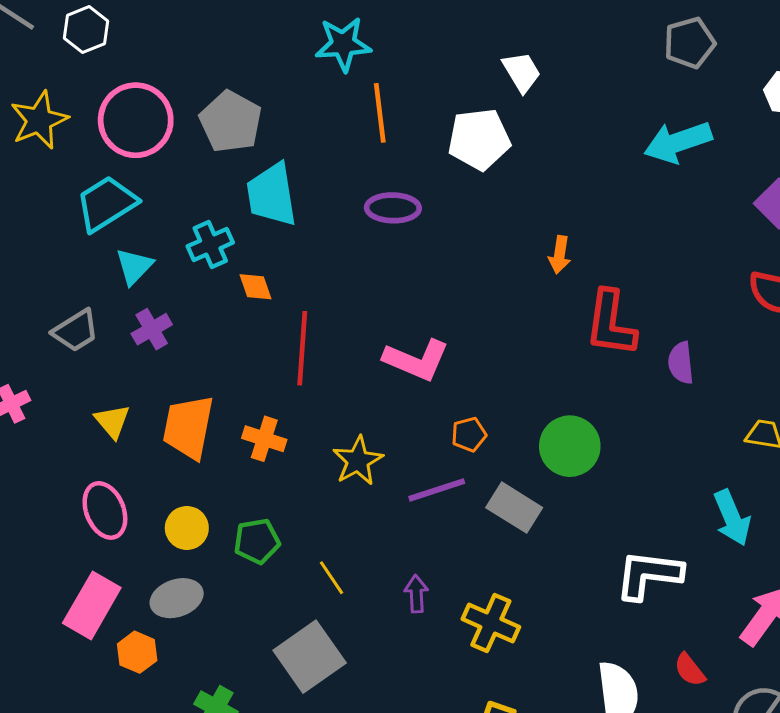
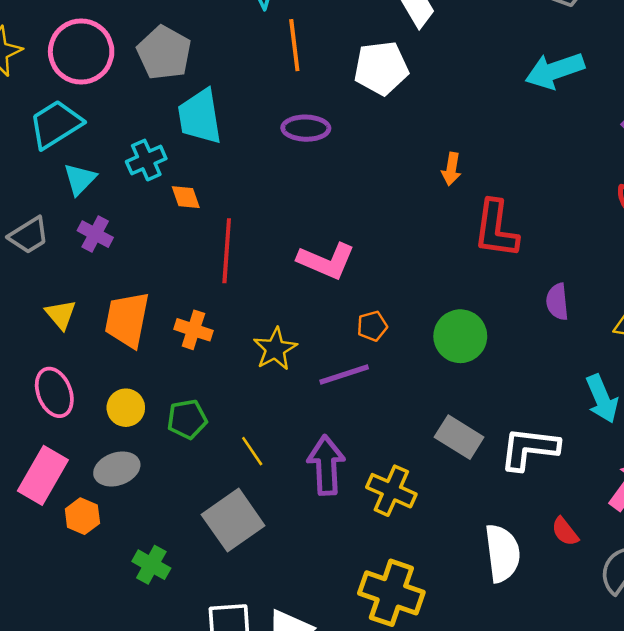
purple cross: (152, 329) -> (95, 234), turned -32
purple semicircle: (681, 363) -> (557, 302), moved
gray rectangle: (514, 508) -> (459, 437), moved
purple arrow: (416, 594) -> (326, 465), size x1.8

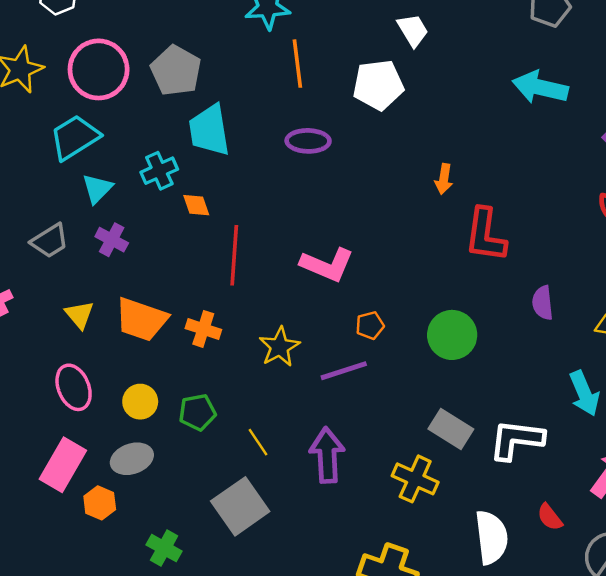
cyan arrow: (555, 71) -> (540, 87), turned 32
orange trapezoid: (127, 320) -> (141, 319), turned -82
yellow cross: (391, 491) -> (415, 479), moved

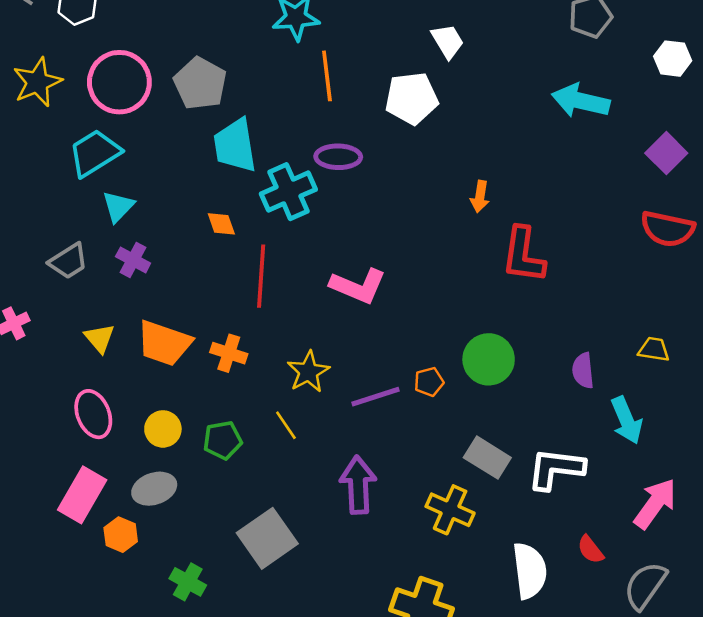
cyan cross: (159, 171) -> (288, 192), moved, size x1.4
purple semicircle: (543, 303) -> (583, 371), moved
orange pentagon: (370, 325) -> (429, 382), moved
yellow line: (258, 442) -> (286, 425), moved

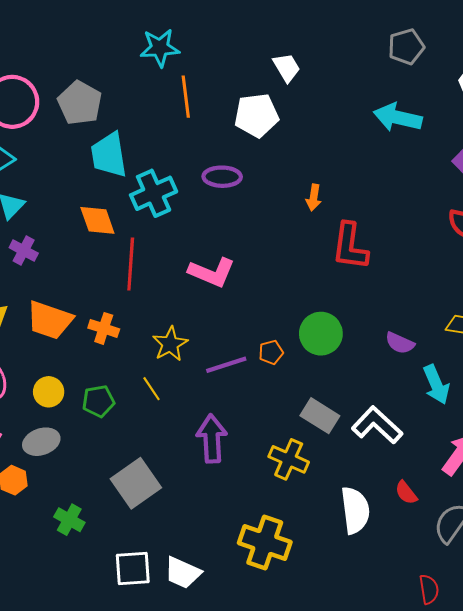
purple ellipse: (338, 157) -> (222, 177), moved
orange diamond: (221, 224) -> (97, 220), size x1.5
purple semicircle: (583, 371) -> (400, 343), turned -60
white L-shape: (556, 469) -> (377, 425), turned 36

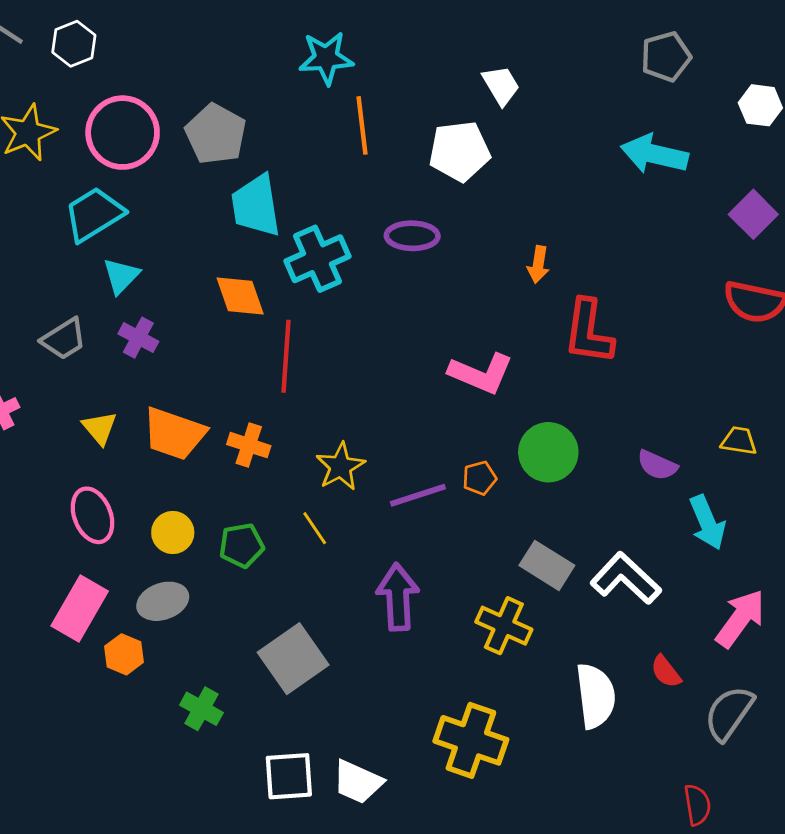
pink L-shape: (212, 272) -> (481, 373), moved

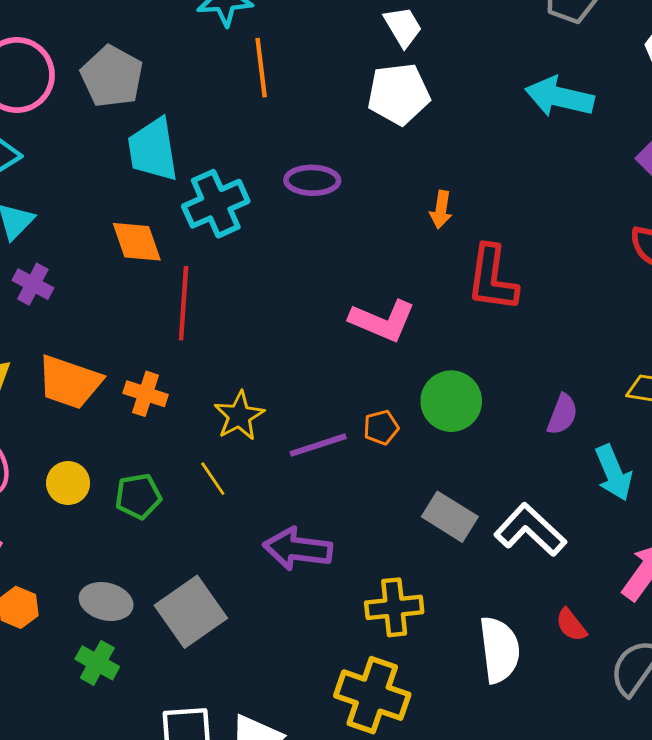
white pentagon: (459, 151) -> (399, 94), moved
purple semicircle: (657, 465) -> (562, 414), turned -93
purple arrow: (398, 597) -> (298, 549), turned -80
gray ellipse: (163, 601) -> (106, 601), moved, turned 33
yellow cross: (504, 626) -> (394, 607), moved, turned -30

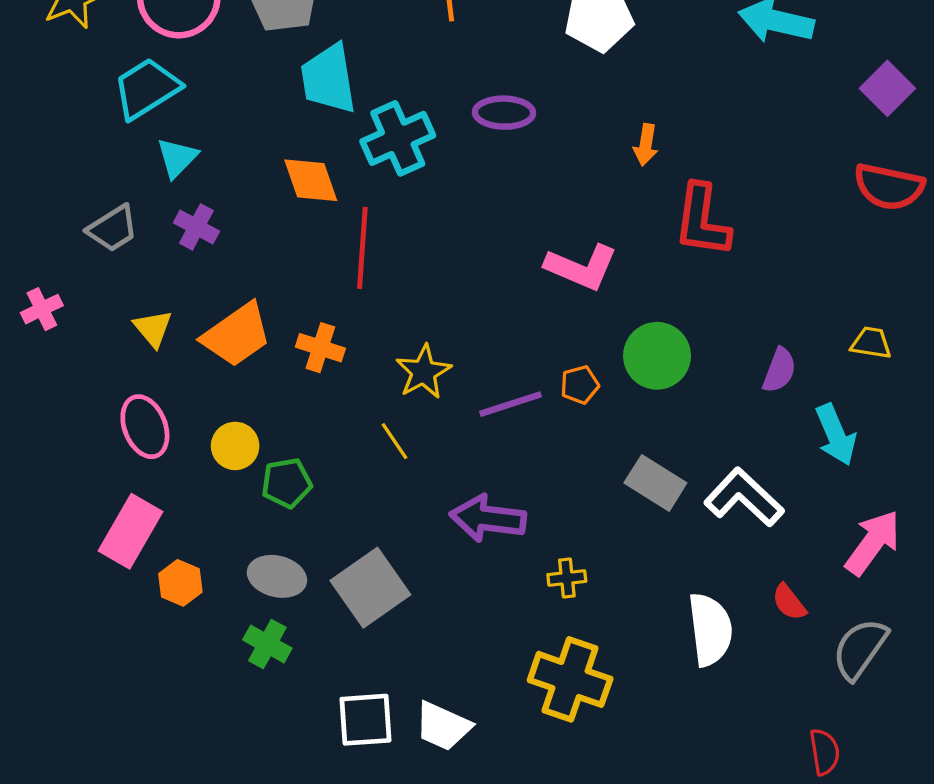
orange trapezoid: (70, 382) -> (237, 335), turned -54
green pentagon: (138, 496) -> (287, 483), moved
yellow cross: (394, 607) -> (567, 578), moved, size x0.6

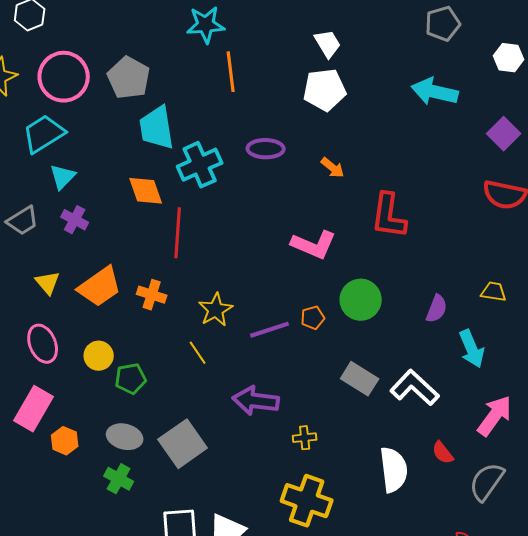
orange arrow: (646, 145) -> (333, 168), moved, turned -60

